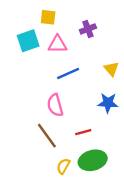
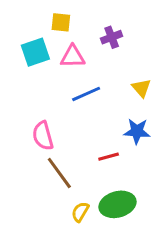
pink semicircle: (55, 105) -> (43, 136), moved
red line: (83, 132) -> (109, 157), moved

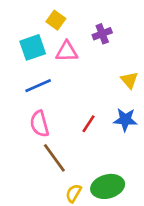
yellow square: (61, 22) -> (56, 20), turned 30
blue line: (86, 94) -> (38, 86), moved
red line: (109, 157) -> (89, 124), moved, turned -42

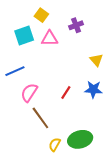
blue line: (38, 86) -> (15, 71), moved
pink semicircle: (39, 124) -> (29, 93), turned 48

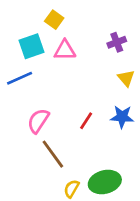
purple cross: (76, 25) -> (117, 42), moved
blue line: (15, 71) -> (20, 78), moved

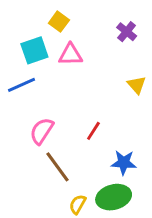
purple cross: (117, 42) -> (127, 32), moved, turned -30
blue star: (122, 117) -> (124, 163), moved

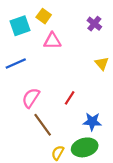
cyan square: (34, 50) -> (20, 26), moved

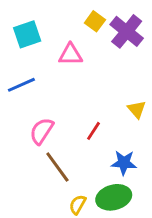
yellow square: (44, 16) -> (95, 21), moved
purple cross: (94, 24) -> (127, 31), size x1.6
yellow triangle: (102, 63) -> (137, 109), moved

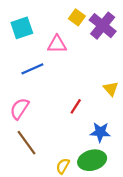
blue line: (21, 85) -> (32, 69), moved
pink semicircle: (42, 131) -> (20, 109), moved
brown line: (57, 167) -> (27, 143), moved

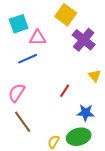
yellow square: (77, 17) -> (66, 15), size x1.5
purple cross: (103, 26) -> (84, 40), moved
pink triangle: (57, 44) -> (38, 38), moved

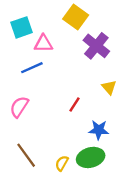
brown line: (23, 122) -> (26, 155), moved

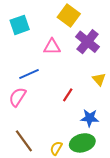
pink triangle: (43, 44) -> (52, 47), moved
blue line: (32, 68) -> (29, 74), moved

